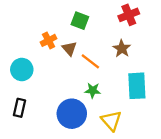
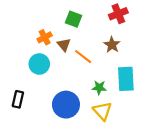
cyan circle: (22, 70) -> (39, 64), moved
green star: (93, 90) -> (99, 88), moved

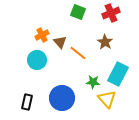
green square: (73, 19) -> (78, 12), moved
cyan rectangle: (126, 79) -> (118, 74), turned 30
black rectangle: (18, 99) -> (27, 102), moved
yellow triangle: (102, 111) -> (107, 99), moved

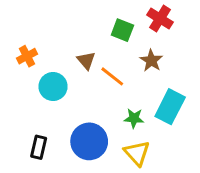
green square: (78, 12) -> (122, 30), moved
red cross: (111, 13) -> (160, 19), turned -36
orange cross: (42, 35) -> (27, 56), moved
yellow triangle: (107, 99) -> (137, 153), moved

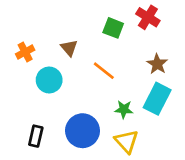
brown triangle: (86, 60) -> (69, 48), moved
brown star: (151, 60) -> (157, 64), moved

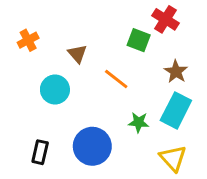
green square: (113, 28) -> (139, 40), moved
orange cross: (25, 52) -> (28, 40), moved
yellow triangle: (127, 141) -> (173, 158), moved

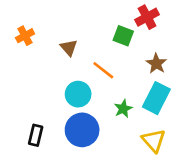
red cross: (165, 19) -> (147, 17), turned 30
cyan circle: (55, 90) -> (78, 94), moved
green star: (139, 122) -> (123, 109), turned -30

